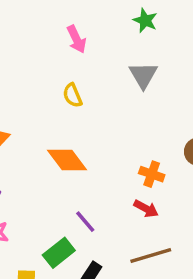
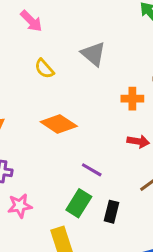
gray triangle: (143, 75) -> (93, 54), moved
orange cross: (152, 174) -> (132, 99), moved

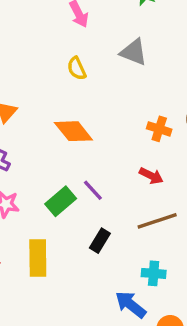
gray triangle: (93, 54) -> (134, 52), moved, turned -36
green rectangle: (79, 203) -> (61, 201), moved

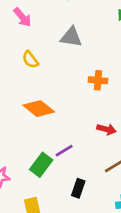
orange cross: (159, 129) -> (98, 80), moved
purple line: (93, 190) -> (64, 151), turned -66

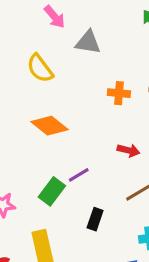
pink arrow: (22, 17) -> (54, 17), moved
yellow semicircle: (30, 60) -> (40, 68), size x1.4

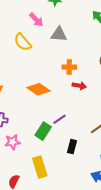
yellow semicircle: (40, 68) -> (23, 42), moved
orange cross: (119, 93) -> (69, 67), moved
red arrow: (129, 150) -> (79, 86), moved

